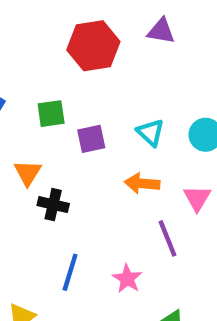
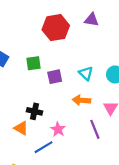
orange triangle: (28, 173) -> (21, 128), moved, turned -32
blue line: (70, 272) -> (43, 147), turned 42
pink star: (127, 279) -> (58, 129), moved

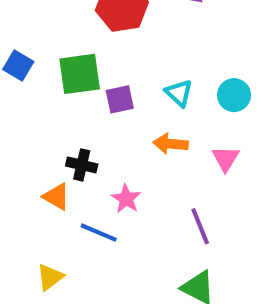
green square: (33, 63) -> (80, 74), size x1.5
purple line: (95, 129) -> (200, 226), moved
blue line: (43, 147) -> (99, 233), turned 54

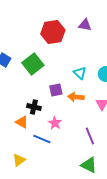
green square: (80, 74) -> (33, 64), turned -30
purple square: (120, 99) -> (56, 90), moved

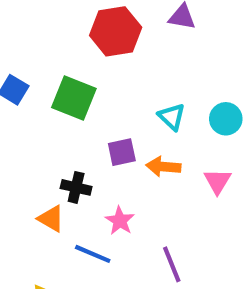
green square: (33, 64) -> (74, 98), turned -30
purple line: (90, 136) -> (172, 264), moved

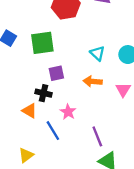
green square: (74, 98) -> (42, 43), turned -30
purple square: (122, 152) -> (56, 73), moved
blue line: (93, 254) -> (53, 131), turned 36

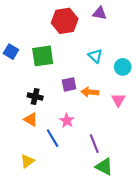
cyan triangle: (97, 53) -> (95, 56), moved
purple square: (56, 73) -> (69, 84), moved
black cross: (44, 93) -> (35, 96), moved

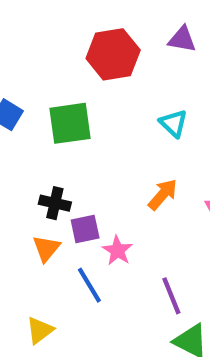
purple square: (69, 84) -> (85, 229), moved
orange arrow: (90, 92) -> (163, 194), turned 126
orange triangle: (31, 119) -> (46, 248), turned 40

